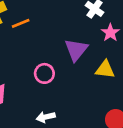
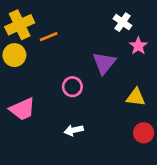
yellow triangle: (105, 70) -> (136, 97), moved

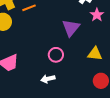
pink circle: (72, 87) -> (56, 55), moved

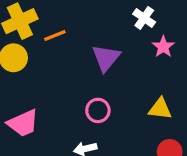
purple triangle: (71, 28) -> (106, 58), moved

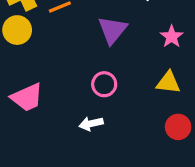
pink star: (163, 47) -> (172, 37), moved

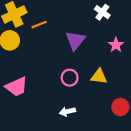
yellow triangle: (168, 83) -> (99, 77), moved
white arrow: (91, 124) -> (67, 112), moved

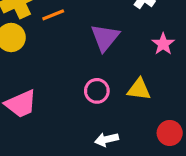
white arrow: (67, 112) -> (107, 139), moved

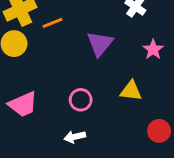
pink circle: (97, 91) -> (81, 100), moved
white arrow: (107, 139) -> (75, 137), moved

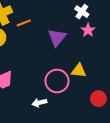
pink star: (153, 50) -> (88, 30), moved
pink circle: (81, 100) -> (57, 81), moved, size x1.5

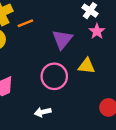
yellow triangle: (79, 71) -> (87, 66), moved
pink circle: (57, 81) -> (54, 76), moved

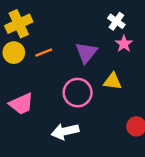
orange line: (25, 23) -> (44, 53), moved
white arrow: (43, 112) -> (65, 131), size x1.5

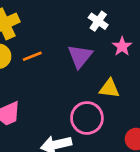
white cross: (116, 21) -> (98, 21), moved
pink circle: (78, 93) -> (87, 118), moved

